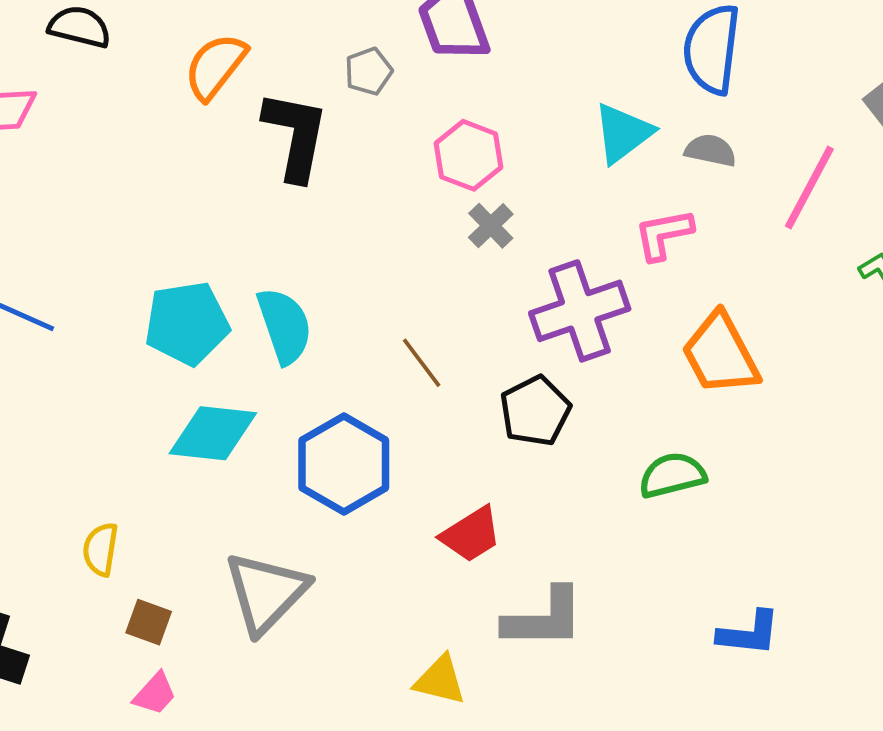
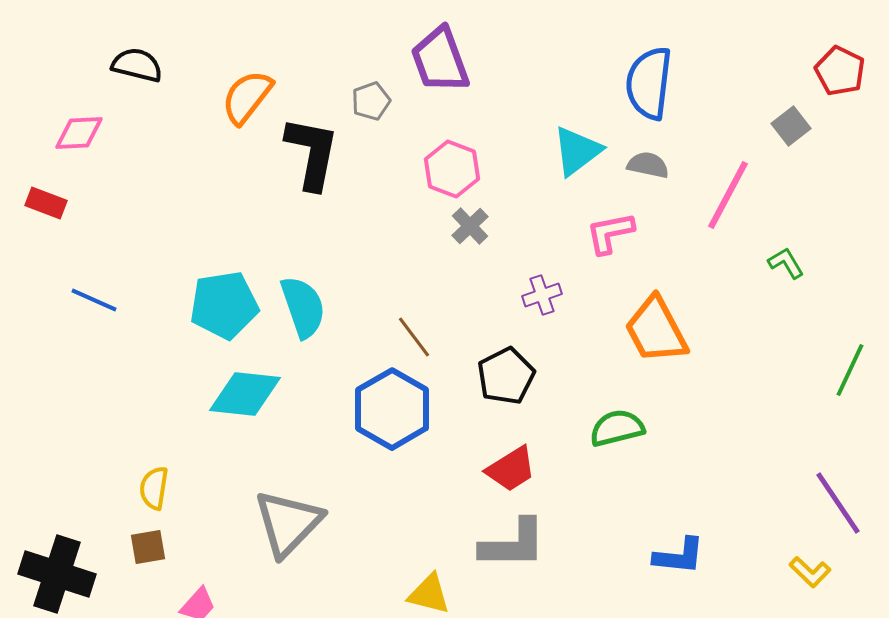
purple cross: (580, 311) -> (542, 295), size x0.5
blue hexagon: (344, 464) -> (392, 409), moved
red trapezoid: (471, 534) -> (511, 469), moved
brown square: (149, 622) -> (148, 547), moved, turned -30

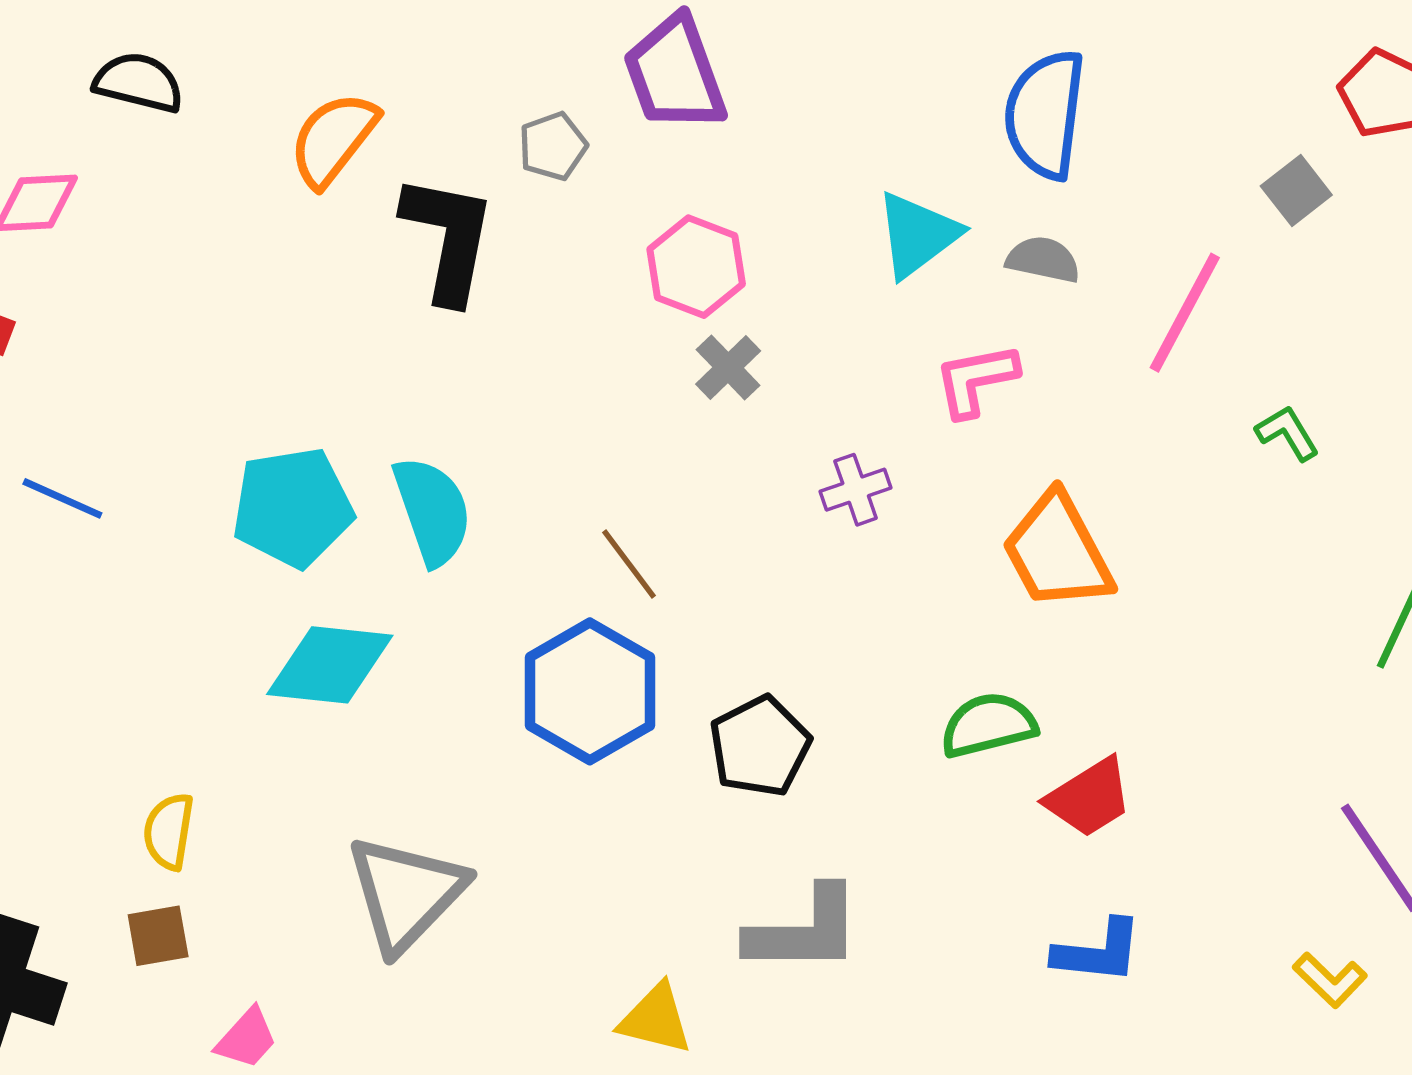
black pentagon: (506, 376) -> (760, 746), moved
red trapezoid: (511, 469) -> (1089, 798), moved

